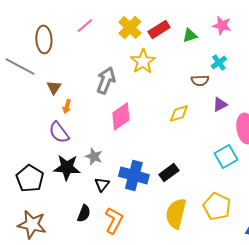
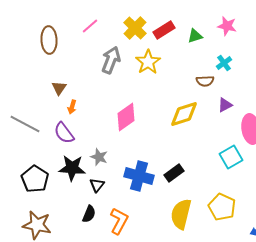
gray line: (20, 66) -> (25, 124), moved
gray arrow: (106, 80) -> (111, 60), moved
yellow diamond: (179, 113) -> (184, 114), size x1.4
black triangle: (102, 184) -> (97, 185), moved

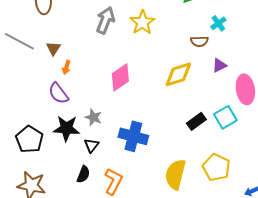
gray line: (25, 124) -> (19, 41), moved
black rectangle: (174, 173) -> (196, 121), moved

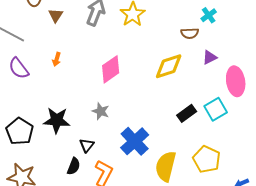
brown triangle: (53, 48) -> (56, 15), moved
purple semicircle: (58, 93) -> (19, 68), moved
gray star: (93, 117) -> (101, 111), moved
blue cross: (133, 136) -> (135, 141), moved, turned 32
black triangle: (91, 145) -> (87, 145), moved

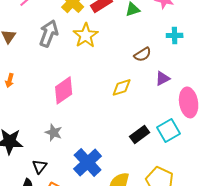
cyan cross: (209, 15) -> (175, 35), moved, turned 35
brown semicircle: (190, 33) -> (143, 54), turned -30
yellow diamond: (169, 66) -> (122, 87), size x0.7

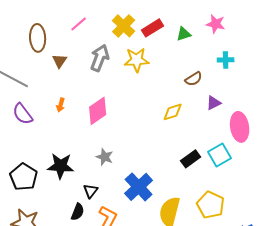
yellow star: (86, 35) -> (137, 60), turned 30
pink diamond: (64, 90) -> (98, 111), moved

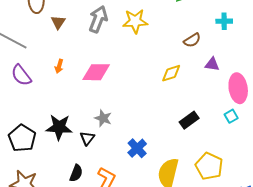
purple triangle: (214, 103) -> (212, 64), turned 35
pink diamond: (98, 111) -> (96, 72), turned 36
cyan square: (220, 155) -> (231, 116), moved, size x0.6
blue cross: (139, 187) -> (137, 148), size x0.7
black triangle: (91, 191) -> (87, 138), moved

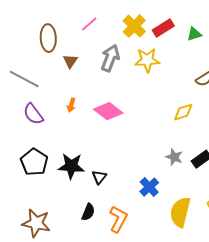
pink diamond: (96, 72) -> (108, 111), turned 36
gray star: (103, 118) -> (174, 157), moved
black pentagon: (22, 138) -> (34, 162), moved

